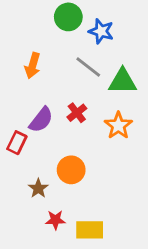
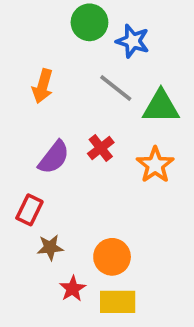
red rectangle: (17, 143) -> (29, 210), moved
orange circle: (71, 170) -> (112, 257), moved
brown star: (38, 188) -> (50, 247), turned 30
red star: (55, 220) -> (73, 289), turned -30

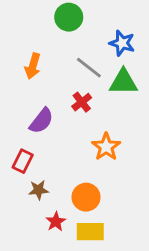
blue star: (133, 41) -> (122, 43), moved
red cross: (101, 148) -> (82, 102), moved
orange star: (155, 165) -> (106, 147), moved

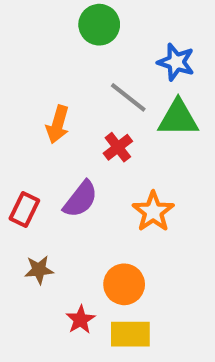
orange arrow: (33, 66) -> (58, 124), moved
purple semicircle: (41, 121) -> (80, 199), moved
red rectangle: (23, 161) -> (24, 210), moved
brown star: (38, 190) -> (39, 270), moved

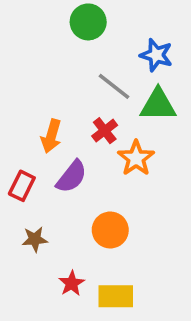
orange arrow: (58, 124) -> (51, 136), moved
orange star: (153, 212) -> (136, 158), moved
orange circle: (124, 284) -> (110, 230), moved

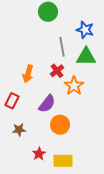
gray line: (114, 86) -> (62, 47), turned 42
purple semicircle: (72, 177) -> (47, 104), moved

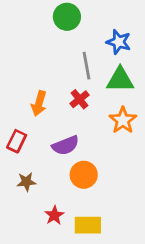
orange star: (74, 86) -> (123, 120), moved
purple semicircle: (47, 104) -> (66, 145), turned 30

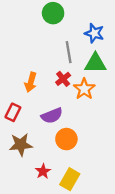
orange star: (123, 120) -> (84, 89), moved
brown star: (26, 182) -> (21, 145), size x1.5
yellow rectangle: (88, 225) -> (70, 179), turned -60

